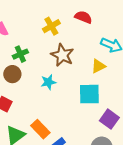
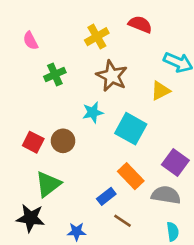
brown circle: (12, 74) -> (63, 141), moved
cyan square: (89, 94) -> (131, 129), moved, turned 30
orange rectangle: (40, 129) -> (131, 176), moved

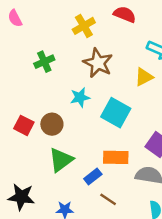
pink semicircle: (31, 41) -> (15, 18), moved
orange rectangle: (131, 176) -> (116, 157), turned -45
green triangle: (48, 184) -> (61, 160), moved

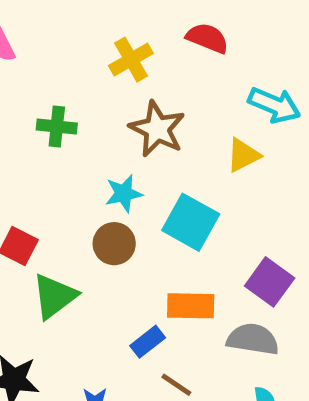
green cross: (44, 62) -> (57, 127), turned 30
brown circle: (52, 124) -> (114, 244), moved
green triangle: (61, 160) -> (54, 296), moved

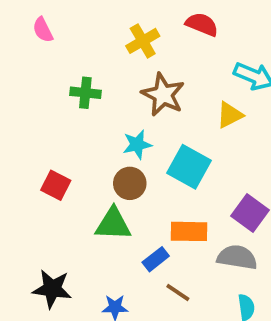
green triangle: (54, 296) -> (113, 224), moved, turned 39

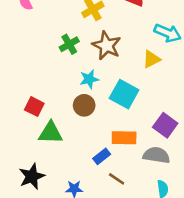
green cross: (85, 93) -> (69, 44), moved, turned -36
green triangle: (113, 224) -> (50, 133), moved
black star: (52, 289) -> (32, 176), turned -30

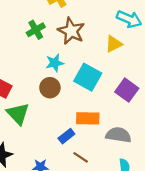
purple square: (165, 125) -> (127, 90), moved
green triangle: (50, 133) -> (18, 114), turned 45

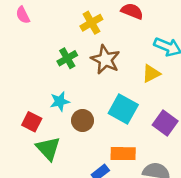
cyan star: (55, 63) -> (60, 101), moved

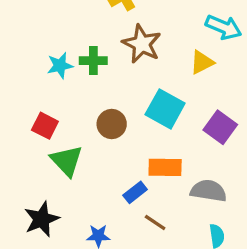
green cross: (67, 58) -> (93, 61), moved, turned 30
cyan star: (60, 101) -> (60, 66), moved

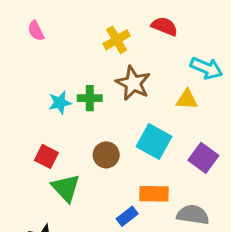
yellow triangle: (202, 62) -> (187, 100), turned 30

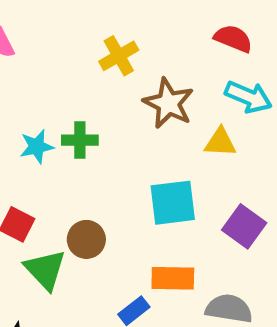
red semicircle: (164, 26) -> (233, 38), moved
brown star: (133, 83) -> (168, 103), moved
cyan square: (154, 141) -> (173, 203), turned -36
brown circle: (106, 155) -> (86, 239), moved

